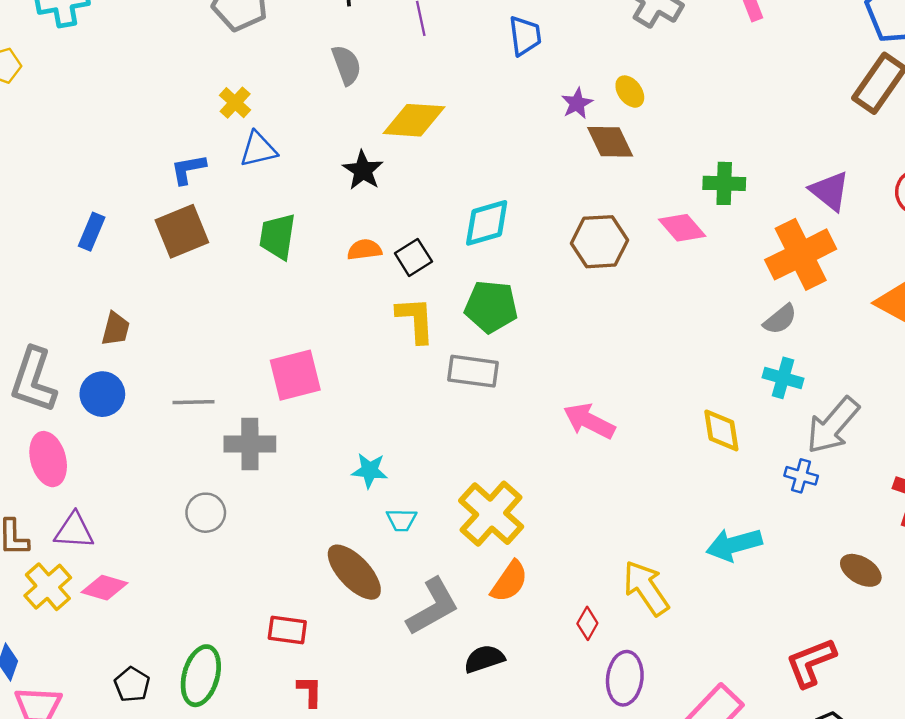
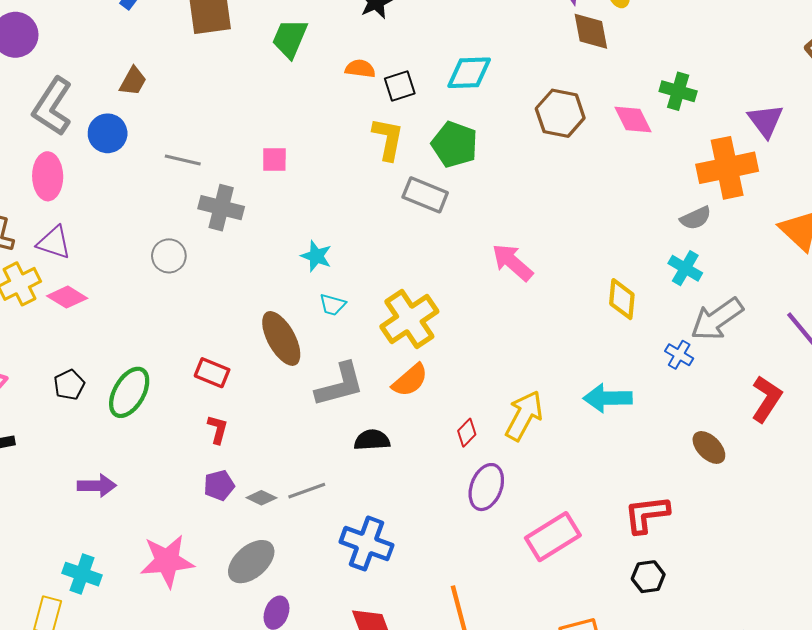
pink square: (295, 375) -> (274, 159), size x0.6
yellow arrow: (646, 588) -> (524, 416), turned 48

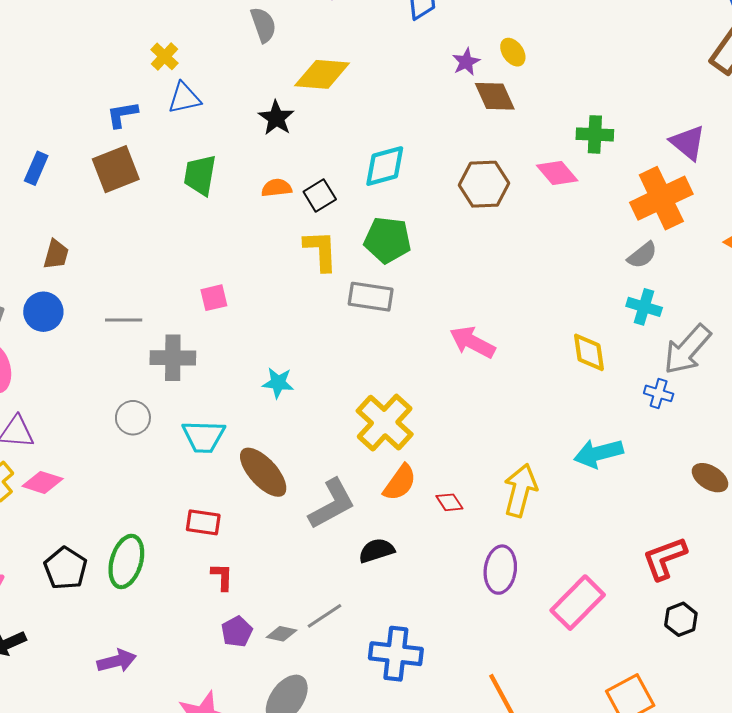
cyan trapezoid: (332, 305) -> (204, 436), moved, size x1.6
black pentagon: (69, 385) -> (66, 568), size x1.4
red diamond: (467, 433) -> (449, 502), moved, turned -64

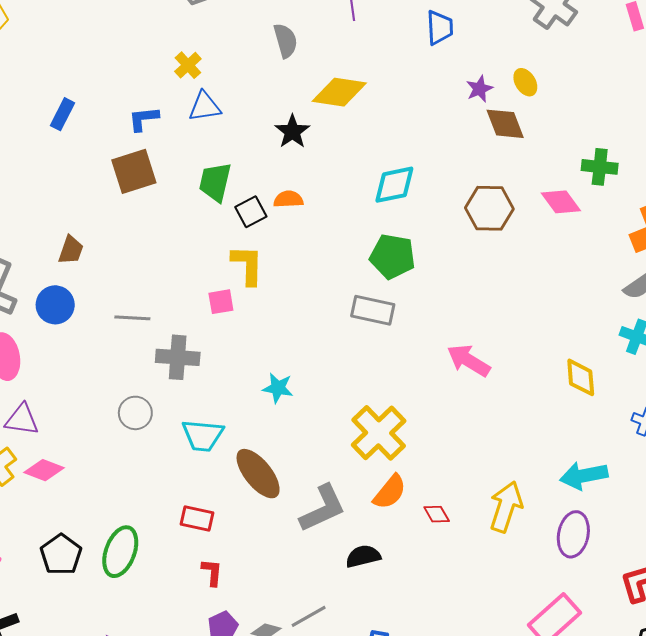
blue rectangle: (36, 168) -> (62, 114), moved
black square: (320, 195) -> (251, 212), moved
yellow L-shape: (321, 251) -> (247, 265), moved
purple ellipse: (500, 570) -> (573, 534), moved

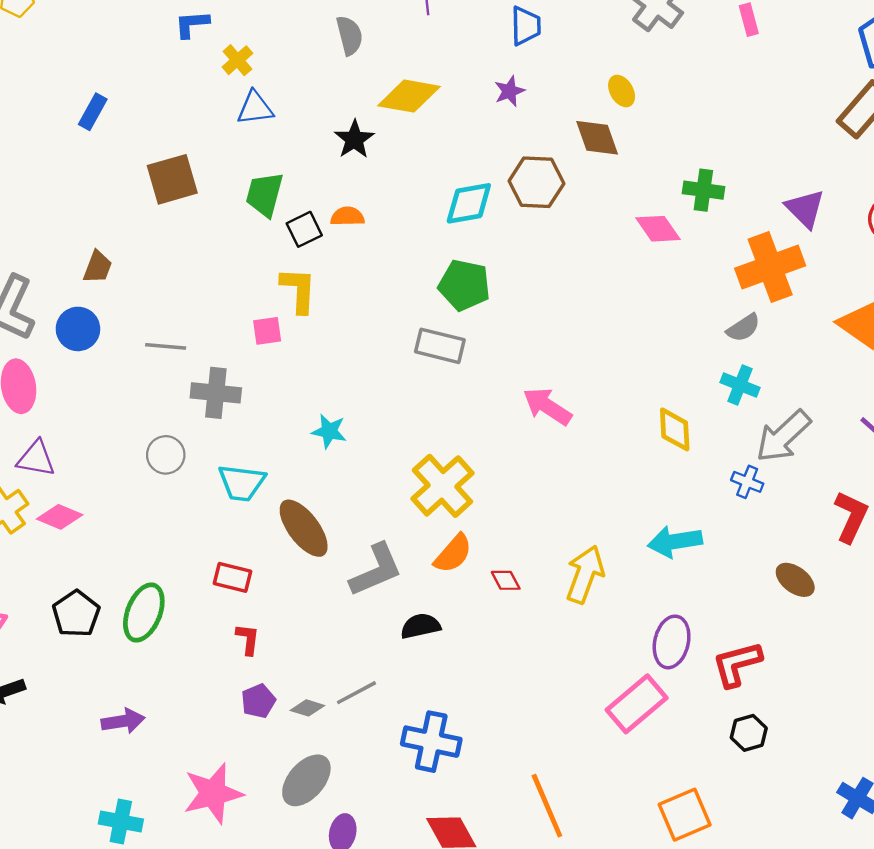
purple star: (479, 89) -> (509, 91), moved
blue L-shape: (144, 119) -> (192, 24), moved
brown hexagon: (489, 208) -> (536, 182), moved
purple ellipse: (573, 534) -> (672, 642), moved

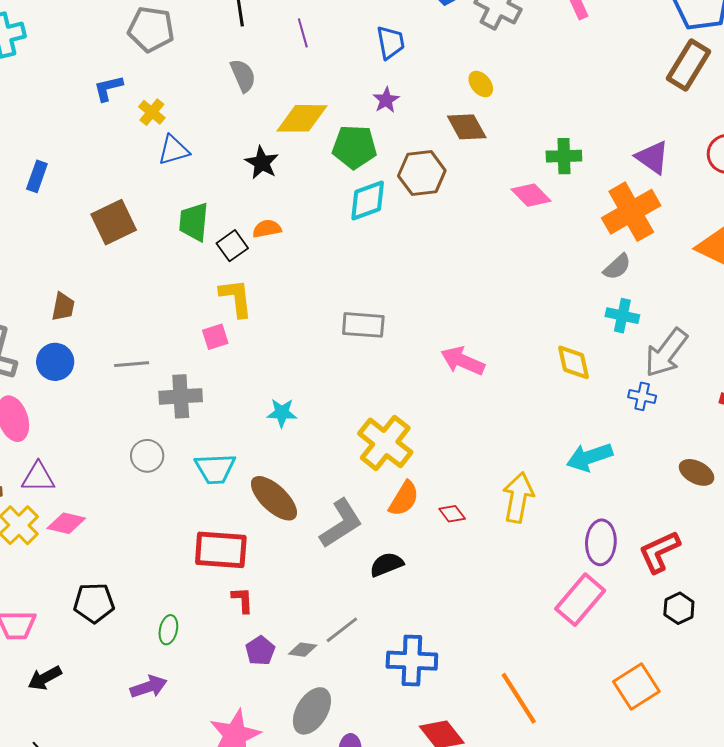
green pentagon: (464, 285) -> (354, 147), moved
red rectangle: (232, 577) -> (221, 550), size x1.6
green ellipse: (144, 613) -> (168, 630), moved, size x0.6
black pentagon: (76, 614) -> (94, 603), turned -30

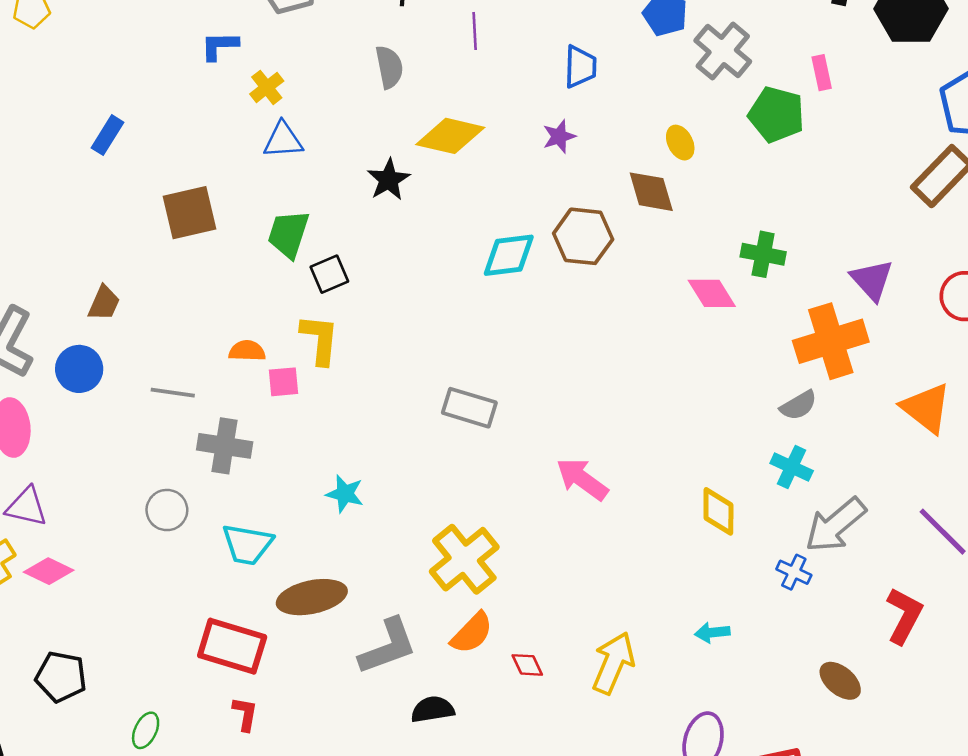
green pentagon: (354, 147) -> (777, 115), moved
orange semicircle: (267, 229) -> (247, 351), moved
cyan arrow: (590, 457) -> (712, 633), size x0.6
brown ellipse: (274, 498) -> (312, 597), turned -68

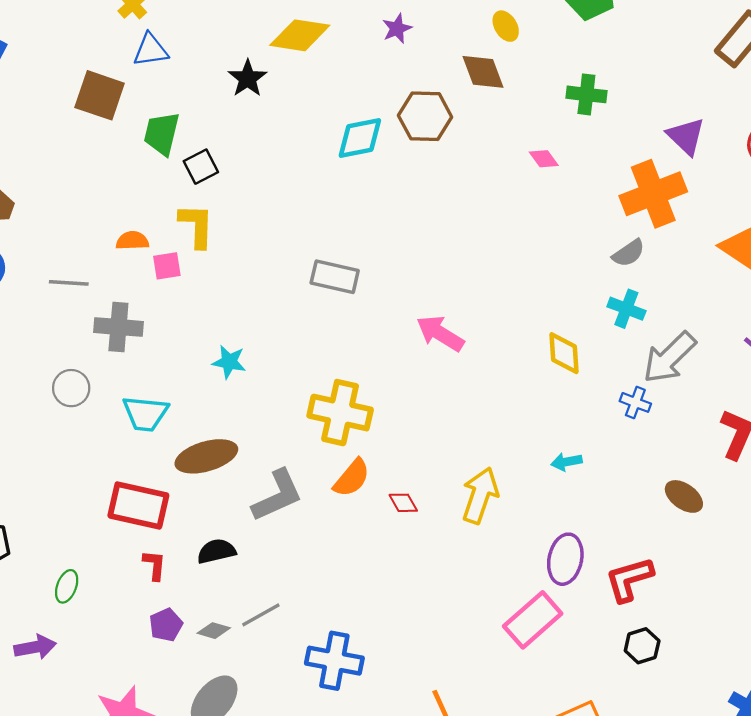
brown square: (190, 213) -> (100, 95), moved, turned 36
green cross: (763, 254) -> (586, 94), moved
pink diamond: (712, 293) -> (544, 159), size x0.7
yellow cross: (464, 559) -> (340, 413), turned -34
black semicircle: (433, 709) -> (216, 551), moved

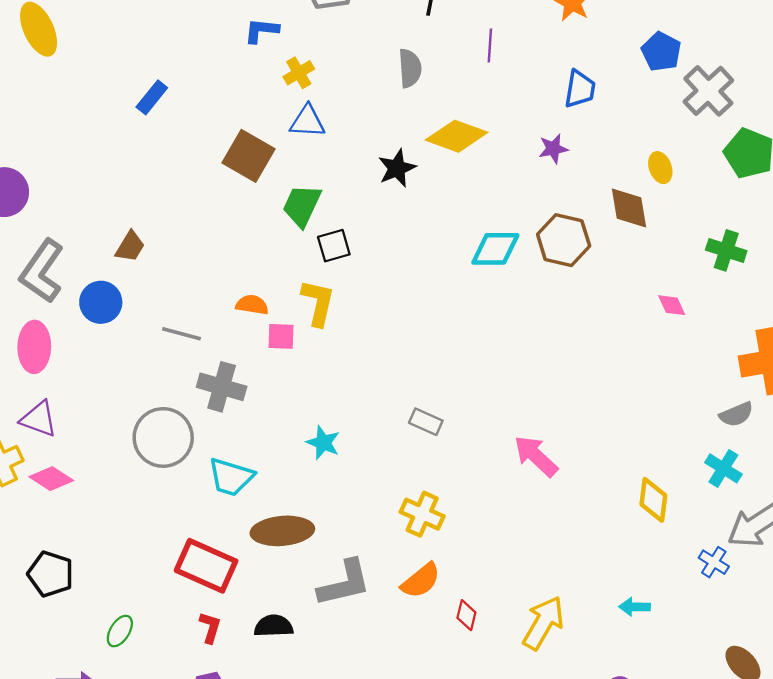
gray rectangle: (335, 277) -> (426, 422), moved, size x0.7
gray circle: (71, 388) -> (163, 437), size x1.6
yellow cross: (340, 413) -> (422, 514), size x0.7
red diamond: (403, 503) -> (466, 615), turned 32

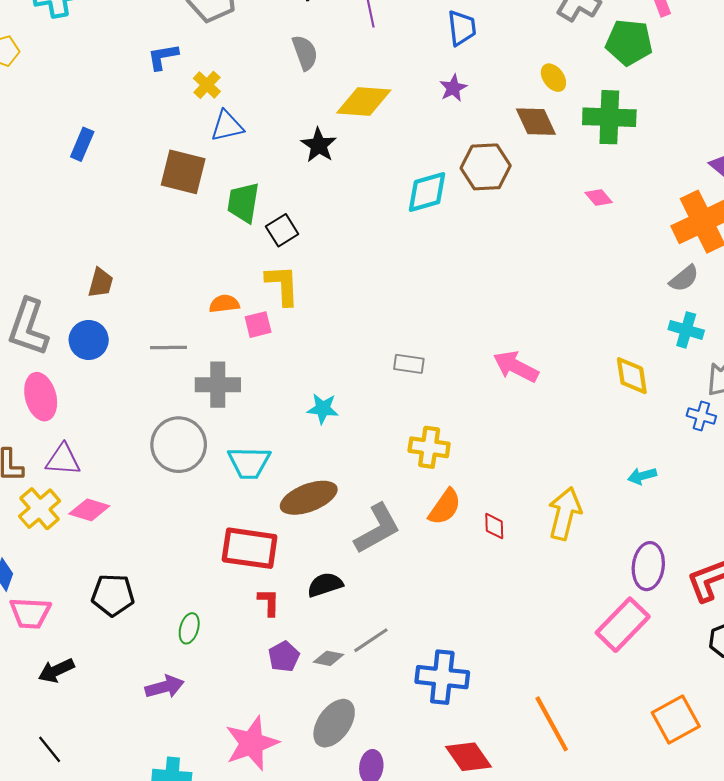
green cross: (726, 250) -> (609, 117), moved, size x1.4

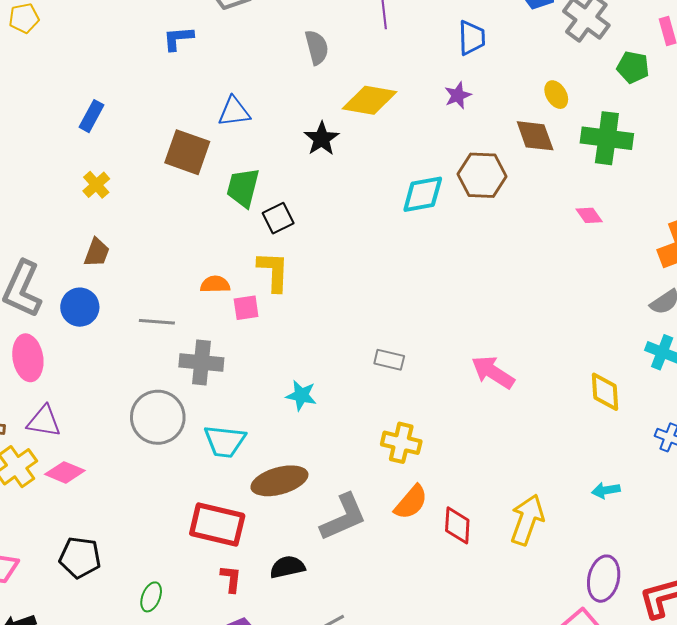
green pentagon: (629, 42) -> (633, 67), size x0.7
yellow cross: (207, 85) -> (96, 185), moved
red diamond: (494, 526) -> (457, 525), size x1.4

